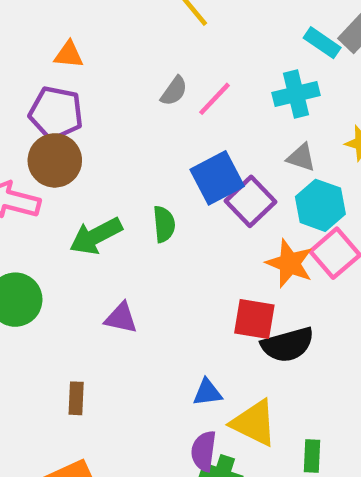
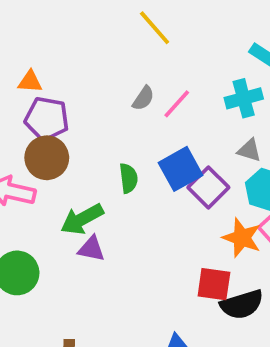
orange triangle: (69, 55) -> (30, 82), moved
green semicircle: (164, 224) -> (128, 178), moved
purple triangle: (121, 318) -> (91, 249), moved

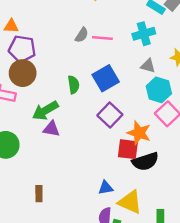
pink line: (177, 104) -> (102, 38), turned 54
purple square: (208, 187) -> (110, 115), moved
orange star: (242, 238) -> (139, 133), moved

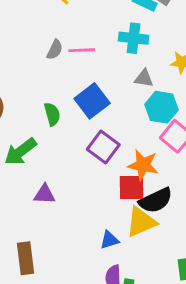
cyan cross: (144, 34) -> (134, 38), turned 30
purple triangle: (51, 129) -> (45, 194), moved
brown rectangle: (39, 194) -> (26, 258), size x1.5
yellow triangle: (130, 202) -> (141, 222), moved, turned -40

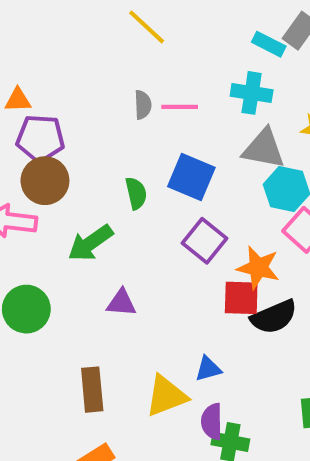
gray semicircle: (55, 50) -> (143, 105), turned -30
gray triangle: (144, 78) -> (264, 149), size x1.6
blue square: (92, 101) -> (191, 177), turned -32
yellow triangle: (141, 222) -> (166, 396), moved

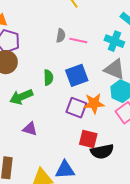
blue square: (191, 177) -> (77, 75), turned 35
purple square: (204, 241) -> (76, 108), turned -30
orange star: (258, 268) -> (94, 103), moved, turned -30
blue triangle: (208, 369) -> (65, 170), size x1.5

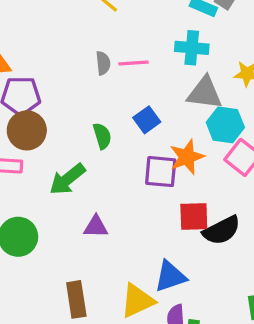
blue square: (77, 75) -> (147, 120), size x0.7

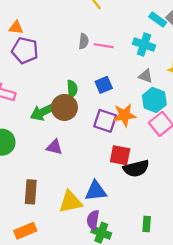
gray triangle: (205, 93) -> (146, 76), size x0.6
brown circle: (27, 130) -> (64, 107), moved

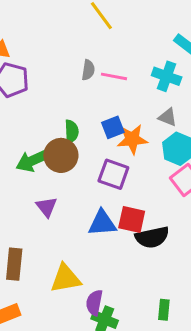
orange star: (124, 115) -> (132, 139), moved
purple triangle: (54, 147) -> (47, 207), turned 36
blue triangle: (96, 191) -> (102, 223), moved

